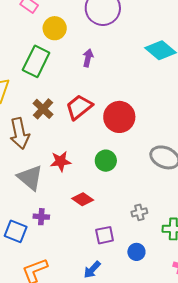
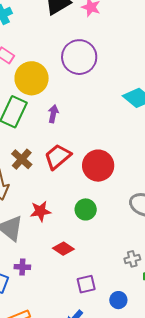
yellow circle: (55, 28) -> (32, 78), size x1.4
purple arrow: (88, 58) -> (53, 114), moved
gray cross: (139, 212) -> (132, 259), moved

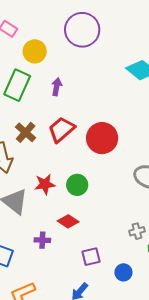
yellow circle: (32, 78) -> (35, 51), size x0.7
green circle: (86, 209) -> (77, 185), moved
purple cross: (22, 267) -> (42, 240), moved

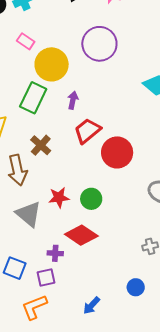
yellow circle: (35, 51) -> (52, 64), size x1.4
red trapezoid: (62, 129) -> (87, 131), moved
red diamond: (68, 221) -> (81, 235), size x1.5
purple square: (91, 257) -> (46, 278), moved

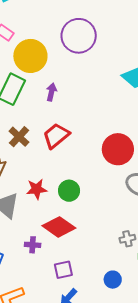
red trapezoid: (87, 131) -> (56, 136), moved
red circle: (117, 152) -> (118, 149), moved
purple square: (46, 278) -> (63, 270), moved

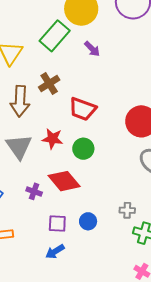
purple arrow: (51, 92) -> (92, 49), turned 108
red trapezoid: (56, 136) -> (83, 109), moved, turned -136
blue circle: (113, 280) -> (88, 221), moved

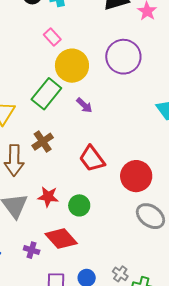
red trapezoid: (83, 109) -> (92, 159), moved, turned 36
gray cross: (127, 210) -> (120, 274), moved, turned 35

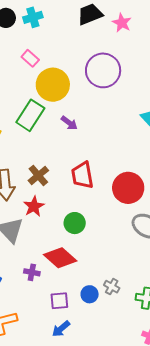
brown cross: (43, 142) -> (38, 175), moved
red trapezoid: (92, 159) -> (82, 175), turned 32
red star: (48, 197) -> (34, 206), moved, turned -30
gray cross: (120, 274) -> (112, 287), moved

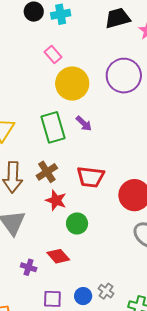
green rectangle: (30, 115) -> (53, 127), moved, turned -56
red trapezoid: (82, 175) -> (91, 177), turned -80
red star: (34, 206) -> (56, 200), moved, turned -30
red diamond: (60, 258) -> (58, 256), size x0.7

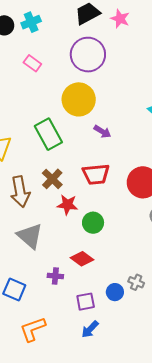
purple circle: (124, 76) -> (88, 55), moved
yellow circle: (72, 84) -> (79, 99), moved
purple arrow: (84, 123) -> (102, 132), moved

